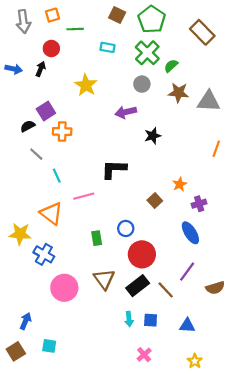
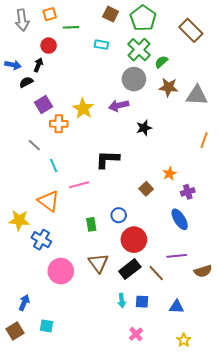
gray circle: (142, 84) -> (134, 79), size x1.5
yellow star: (86, 85) -> (83, 109), moved
black semicircle: (28, 126) -> (26, 82), moved
purple line: (187, 272) -> (177, 256), turned 48

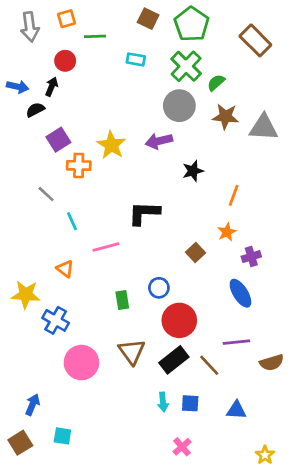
orange line: (204, 140) -> (234, 195), moved
orange triangle: (49, 201) -> (65, 269), size x0.6
yellow star: (184, 340) -> (265, 455), moved

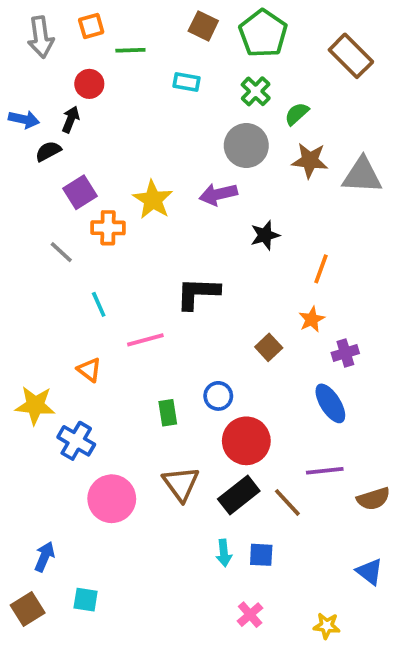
green cross: (186, 66) -> (256, 91), size x0.7
gray line: (46, 194) -> (61, 252), moved
blue triangle: (236, 410) -> (370, 572), moved, turned 35
yellow star: (265, 455) -> (327, 626), moved, turned -30

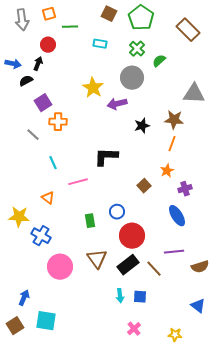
brown star: (310, 160) -> (174, 120), moved
yellow star: (153, 200) -> (93, 88), moved
cyan square: (86, 600) -> (46, 321), size x1.5

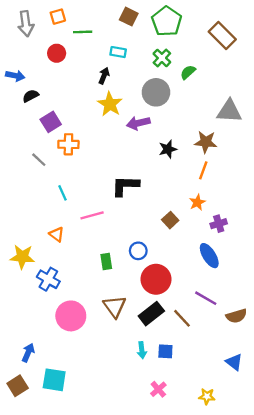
black arrow: (38, 64) -> (104, 76), moved
purple line: (174, 252) -> (206, 298), turned 36

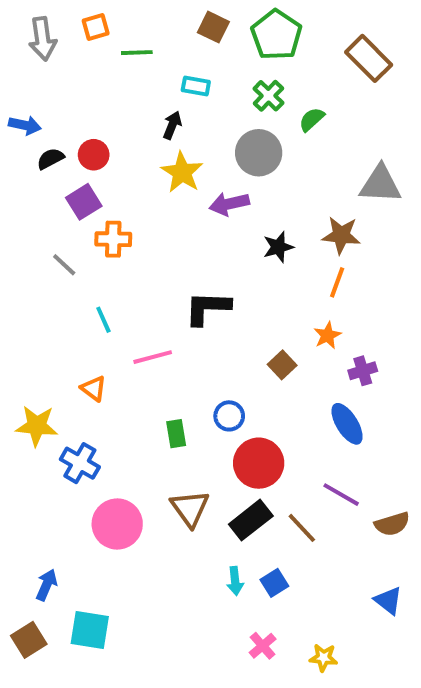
red circle: (57, 53) -> (94, 155), moved
blue square: (165, 351) -> (274, 583), turned -35
yellow star: (207, 396) -> (323, 658), moved

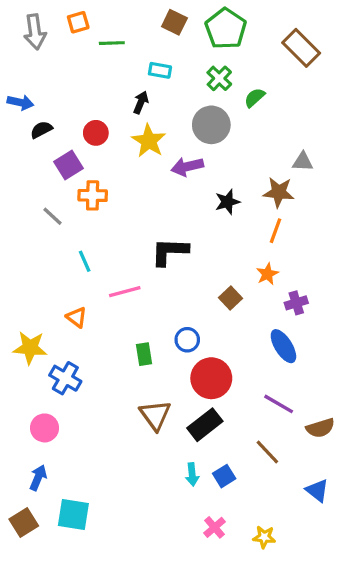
red circle: (94, 155) -> (96, 133), moved
gray triangle: (380, 184) -> (303, 162), moved, size x0.6
pink circle: (117, 524) -> (45, 428), moved, size x0.7
brown line: (302, 528) -> (267, 452), moved

